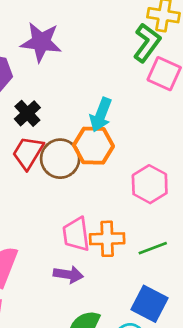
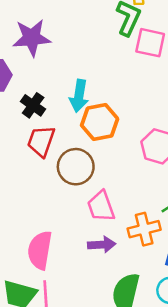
cyan arrow: (101, 115) -> (79, 96), moved
brown circle: (60, 159) -> (76, 167), moved
orange cross: (107, 239) -> (144, 229), moved

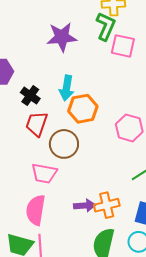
purple star: (32, 38) -> (62, 37), moved
pink trapezoid: (101, 206) -> (44, 173), moved, turned -60
orange cross: (144, 229) -> (107, 205), moved

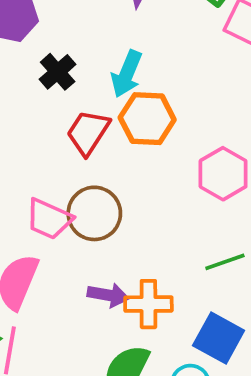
red trapezoid: (37, 124) -> (88, 132), moved
brown circle: (64, 144) -> (94, 213), moved

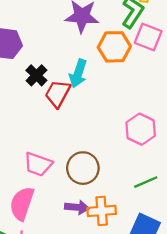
orange hexagon: (147, 119) -> (114, 47), moved
red trapezoid: (88, 132) -> (58, 94), moved
brown circle: (94, 213) -> (83, 168), moved

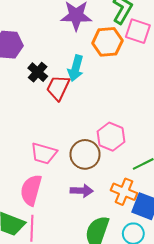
pink hexagon: (141, 129) -> (111, 137), moved
orange cross: (102, 211) -> (124, 192), moved, turned 30

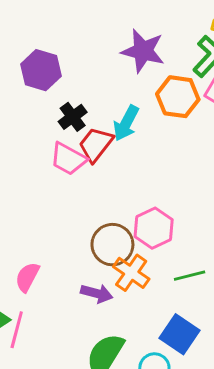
pink trapezoid: (44, 153) -> (68, 159), moved
pink semicircle: (31, 190) -> (27, 277), size x0.7
orange cross: (124, 192) -> (131, 273), moved

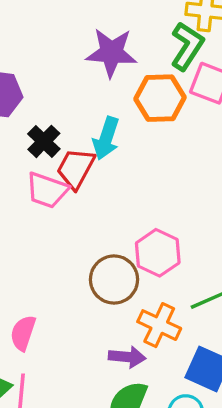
orange cross: (131, 273) -> (159, 325), moved
purple arrow: (97, 293) -> (127, 357), moved

